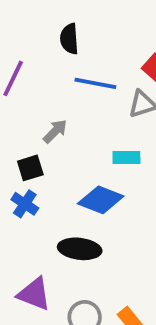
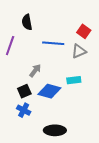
black semicircle: (69, 39) -> (27, 22), moved
blue diamond: (101, 200) -> (49, 91), moved

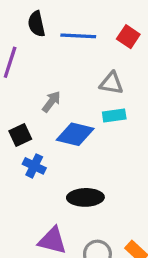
blue line: (53, 43) -> (78, 36), moved
gray triangle: (79, 51) -> (111, 83), moved, turned 35
black square: (24, 91) -> (20, 135), moved

